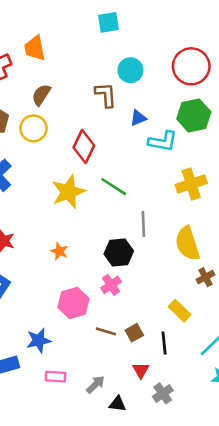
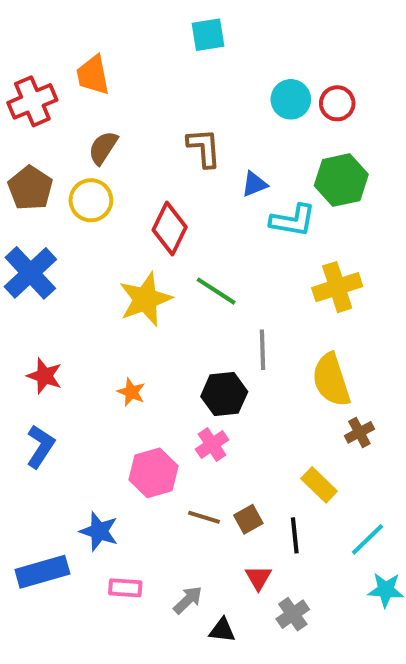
red circle: (191, 66) -> (337, 103), size x0.6
cyan circle: (130, 70) -> (291, 99), moved
blue star: (39, 340) -> (99, 531), turned 30

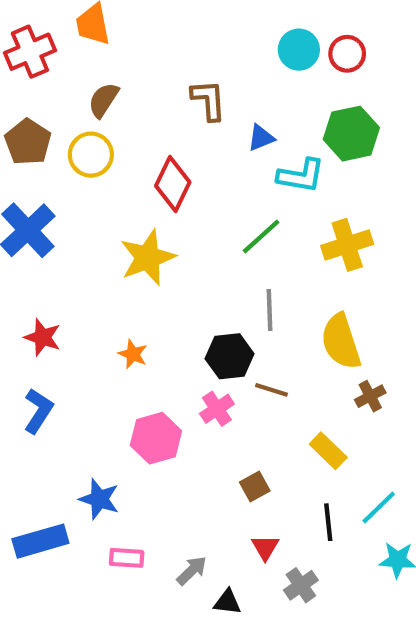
green line: (216, 291) -> (261, 237), moved, turned -75
brown line: (204, 517) -> (272, 390), moved
black line: (295, 535) -> (328, 522), moved

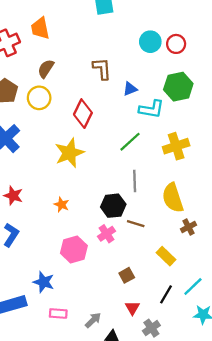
black line: (328, 522) -> (166, 294), turned 36

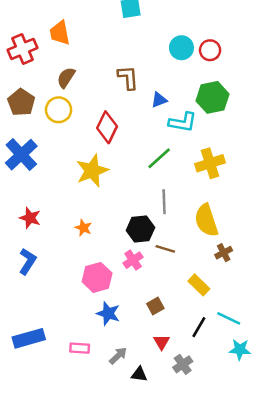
blue star: (44, 282) -> (108, 313), moved
cyan line: (193, 287) -> (229, 318), turned 70

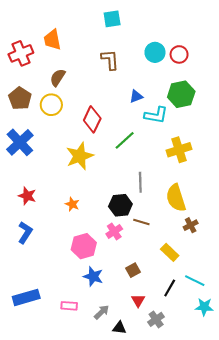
brown L-shape: (128, 78) -> (110, 60), moved
green line: (159, 158) -> (125, 140), moved

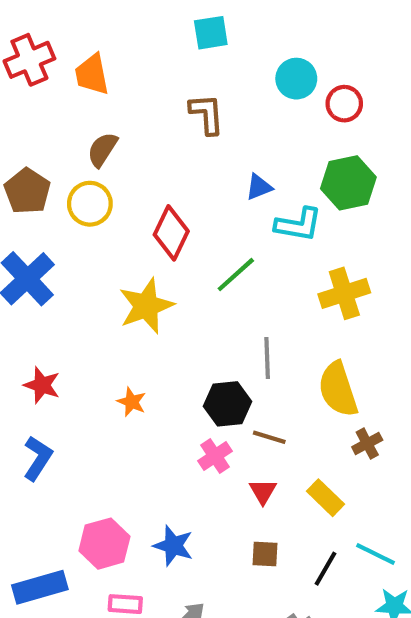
cyan circle: (155, 52) -> (296, 79), moved
red cross: (21, 53) -> (29, 60), moved
pink hexagon: (84, 246) -> (104, 544), moved
brown square: (133, 270) -> (265, 554), moved, turned 32
red triangle: (138, 301) -> (263, 491), moved

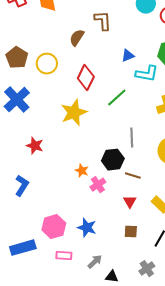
brown semicircle: (102, 149) -> (77, 38), moved
red star: (42, 385) -> (35, 146), moved
orange star: (132, 402) -> (82, 171), moved
pink cross: (215, 456) -> (98, 185), moved

